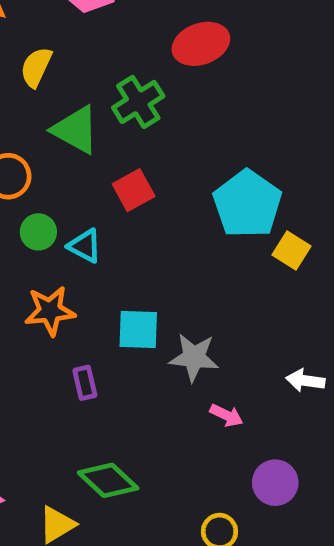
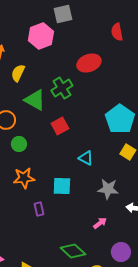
cyan pentagon: (247, 204) -> (120, 119), moved
cyan triangle: (85, 246) -> (86, 158), moved
gray star: (194, 357) -> (108, 189), moved
pink arrow: (226, 415) -> (100, 223), turned -64
green diamond: (108, 480) -> (73, 251), moved

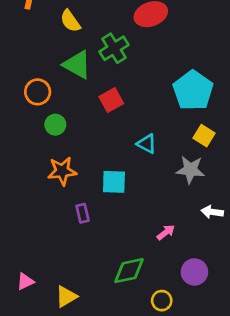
yellow semicircle: (18, 73) -> (70, 21), moved, turned -60
gray star: (108, 189) -> (190, 170), moved
green diamond: (73, 251) -> (129, 271), turned -55

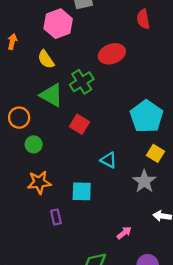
red square: (111, 100) -> (79, 124), turned -30
gray star: (190, 170) -> (144, 181), turned 30

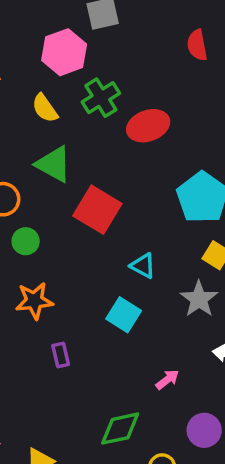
red ellipse: (112, 54) -> (148, 126), moved
green cross: (82, 82) -> (101, 98), moved
red square: (79, 124) -> (97, 210), size x1.5
cyan square: (82, 191) -> (124, 315), moved, turned 30

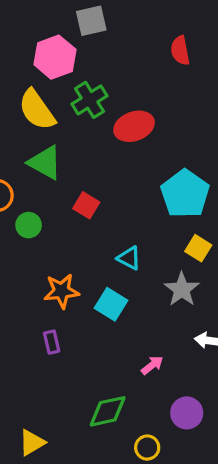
yellow semicircle: (45, 108) -> (37, 110), size x1.5
red square: (97, 210) -> (86, 205), size x0.6
green circle: (26, 241) -> (29, 225), moved
orange star: (34, 301) -> (62, 291), moved

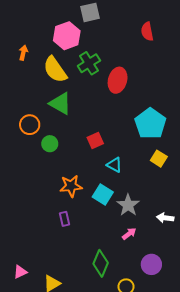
red ellipse: (134, 126) -> (118, 80), turned -55
red square: (86, 205) -> (95, 141), moved, turned 35
gray star: (182, 289) -> (128, 205), moved
green diamond: (108, 411) -> (101, 263), turned -55

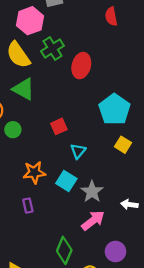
cyan triangle: (114, 165) -> (78, 151), turned 42
pink arrow: (129, 234) -> (93, 221), size x1.6

